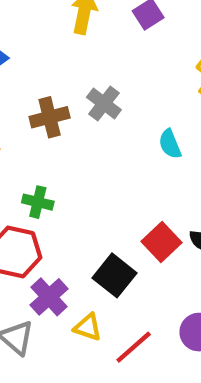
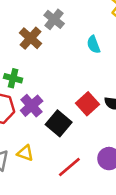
brown cross: (50, 117) -> (31, 38), moved, turned -35
purple cross: (49, 297) -> (32, 106), moved
yellow triangle: (88, 327) -> (25, 153), moved

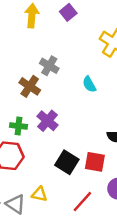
red square: (87, 104) -> (95, 162), moved, turned -30
purple cross: (32, 106) -> (47, 121), moved

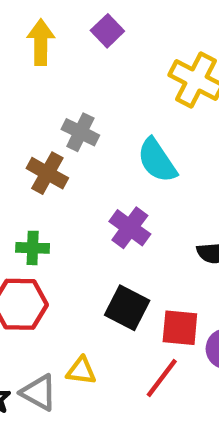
cyan semicircle: (89, 84) -> (157, 160), size x1.5
purple cross: (47, 121) -> (130, 228), moved
red square: (95, 162) -> (180, 328), moved

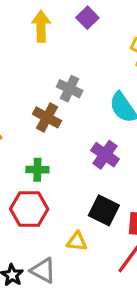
yellow triangle: (81, 371) -> (77, 241), moved

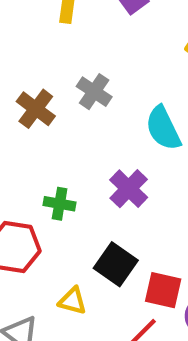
brown cross: (47, 117) -> (36, 109), moved
green cross: (37, 170) -> (60, 204), moved

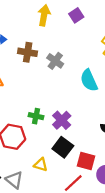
brown cross: (36, 109) -> (28, 52), moved, turned -30
purple cross: (129, 189) -> (62, 120), moved

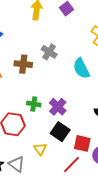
brown cross: (28, 52) -> (23, 64), moved
yellow triangle: (41, 165) -> (40, 149), turned 40

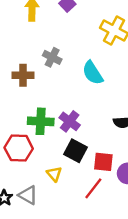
green cross: (34, 104) -> (41, 121), size x1.5

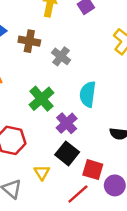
cyan semicircle: (93, 73) -> (88, 94), moved, turned 30
brown cross: (23, 75) -> (29, 41), moved
green cross: (41, 121) -> (41, 99), moved, turned 35

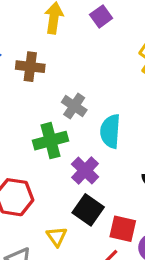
gray cross: (61, 56) -> (74, 106), moved
green cross: (41, 99) -> (51, 141), turned 30

